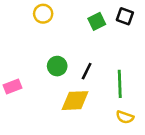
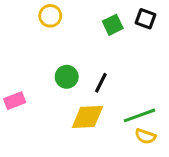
green line: (120, 84) -> (140, 115), moved, turned 72

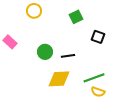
black square: (145, 19) -> (98, 37), moved
black line: (101, 83) -> (68, 56), turned 56
pink rectangle: (15, 101) -> (10, 42), moved, turned 64

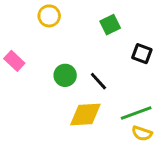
black line: (68, 56) -> (98, 81), turned 56

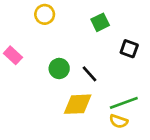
yellow semicircle: (142, 133) -> (119, 121), moved

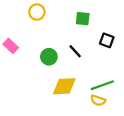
green square: (100, 22) -> (83, 19), turned 32
black line: (90, 74) -> (75, 51), moved

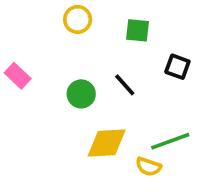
yellow circle: (37, 12) -> (78, 19), moved
yellow semicircle: (98, 100) -> (148, 167), moved

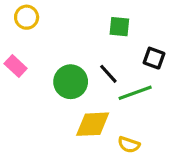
yellow circle: (78, 19) -> (27, 17), moved
green circle: (81, 94) -> (71, 82), size x1.4
green line: (170, 141) -> (135, 93), moved

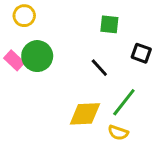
green circle: (71, 82) -> (37, 56), moved
green line: (135, 93) -> (124, 102), moved, turned -32

